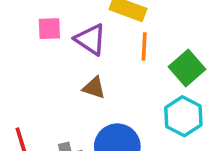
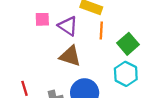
brown triangle: (94, 88) -> (70, 56), size x1.5

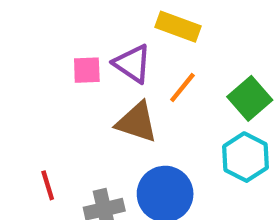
pink square: (42, 19) -> (87, 70), moved
orange line: (101, 30) -> (182, 88), moved, turned 36

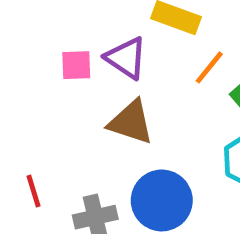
orange line: (182, 88) -> (209, 67), moved

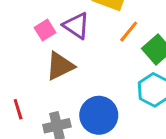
pink square: (76, 65) -> (45, 30), turned -30
brown triangle: (131, 122) -> (60, 66), moved, turned -44

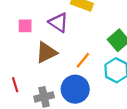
pink square: (45, 30) -> (25, 26), moved, turned 32
orange line: (129, 32) -> (83, 60), moved

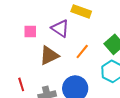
orange line: (83, 60) -> (82, 51), moved

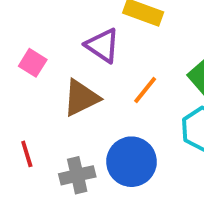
pink square: (30, 31) -> (33, 63), moved, turned 32

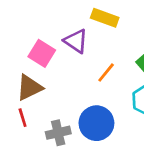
pink square: (33, 63) -> (42, 53), moved, size x1.4
brown triangle: (81, 98) -> (29, 88), moved

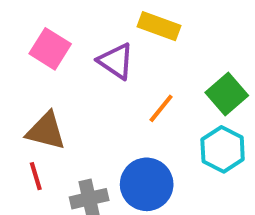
pink square: (42, 53) -> (50, 49), moved
brown triangle: (29, 88) -> (46, 131), turned 40

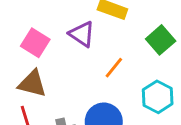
pink square: (50, 49) -> (35, 43), moved
green square: (227, 94) -> (161, 40), moved

